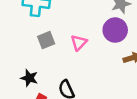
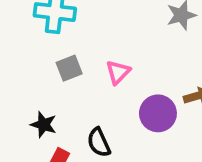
purple circle: (115, 30) -> (158, 113), moved

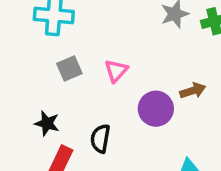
black semicircle: (99, 142) -> (100, 139), turned 36

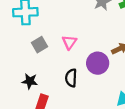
black semicircle: (100, 139) -> (71, 78), moved

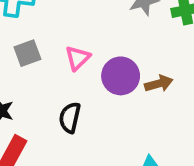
purple circle: (98, 63) -> (121, 76), moved

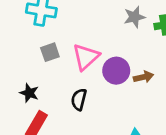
pink triangle: (78, 58) -> (86, 57), size x1.5

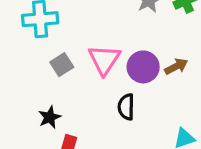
black star: (29, 93) -> (50, 117), turned -30
black semicircle: (79, 99) -> (126, 107), moved

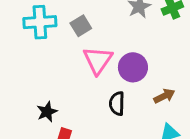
gray square: (62, 65) -> (81, 26), moved
brown arrow: (176, 66) -> (164, 96), moved

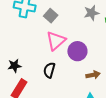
gray square: (81, 26) -> (51, 16), turned -32
black semicircle: (117, 104) -> (49, 70), moved

